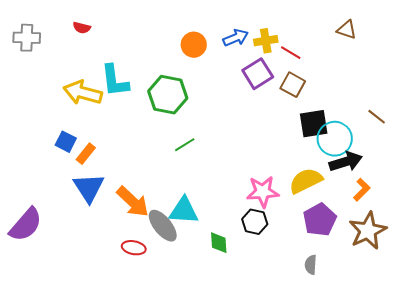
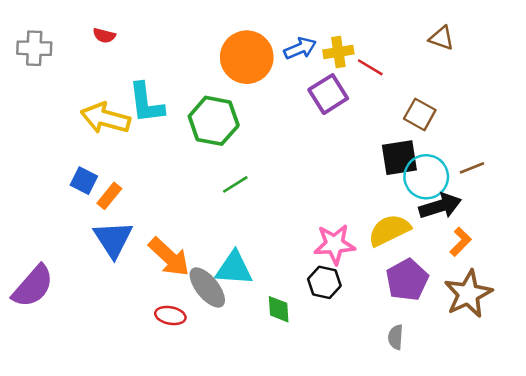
orange circle: (194, 45) -> (247, 57), size x1.6
brown square: (293, 85) -> (420, 114), moved
brown line: (377, 117) -> (472, 168), moved, turned -60

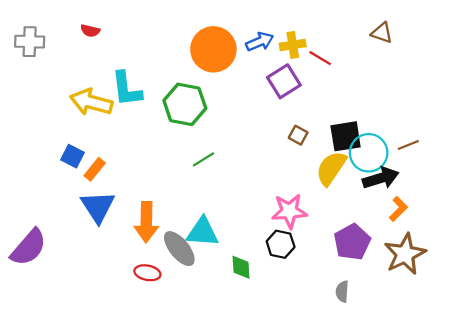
brown square: (420, 114) -> (298, 135), moved, size x0.7
yellow semicircle: (389, 230) -> (331, 168), moved, turned -30
orange arrow: (169, 257) -> (146, 222), turned 48

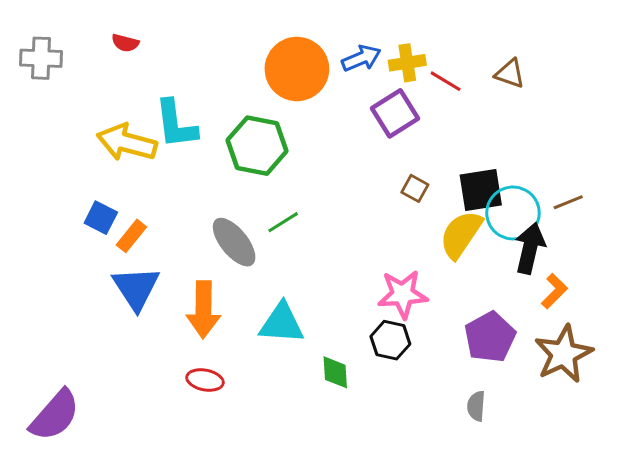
brown triangle: (382, 33) -> (510, 74), moved
black arrow: (381, 178) -> (530, 248), turned -60
purple semicircle: (29, 247) -> (55, 415), moved
gray ellipse: (179, 249) -> (234, 242), moved

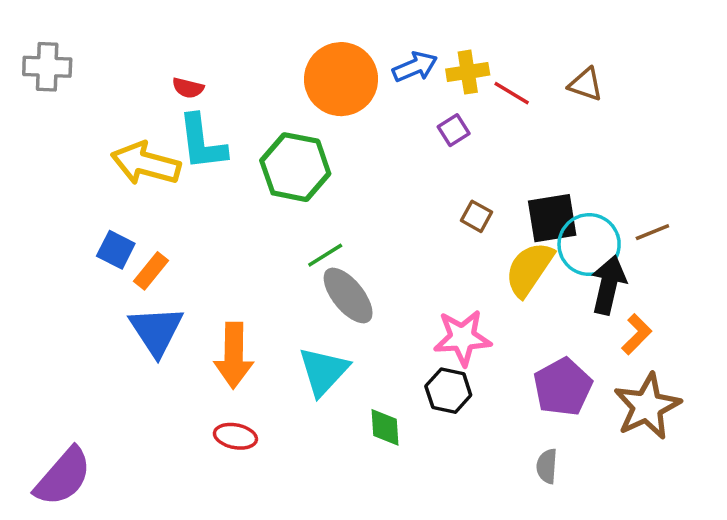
red semicircle: (125, 43) -> (188, 88), moved
purple square: (395, 113) -> (454, 130), size x0.6
gray ellipse: (234, 242) -> (348, 296), moved
cyan triangle: (282, 323) -> (323, 371), turned -51

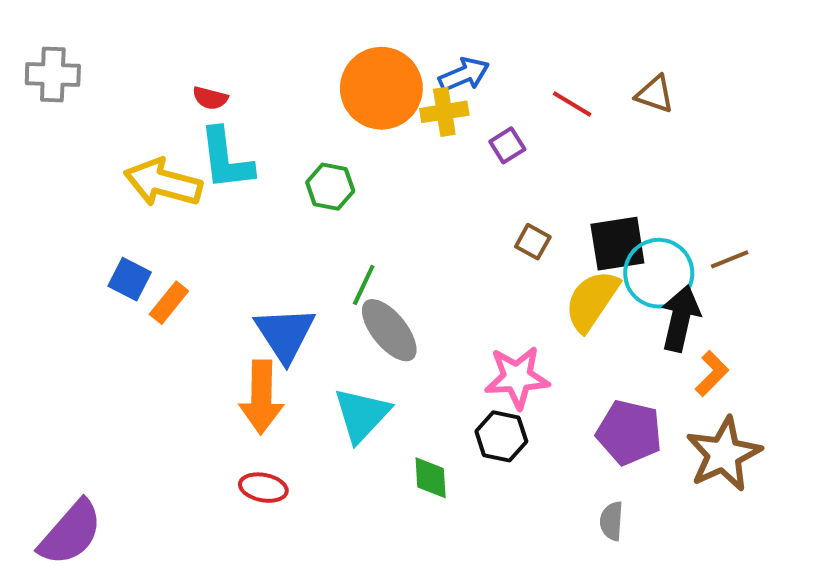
yellow cross: (468, 72) -> (444, 112), moved
green hexagon: (295, 167) -> (330, 187), size x0.6
green line: (325, 255) -> (364, 285), turned -33
blue triangle: (156, 331) -> (285, 334), moved
purple pentagon: (563, 387) -> (629, 432), turned -30

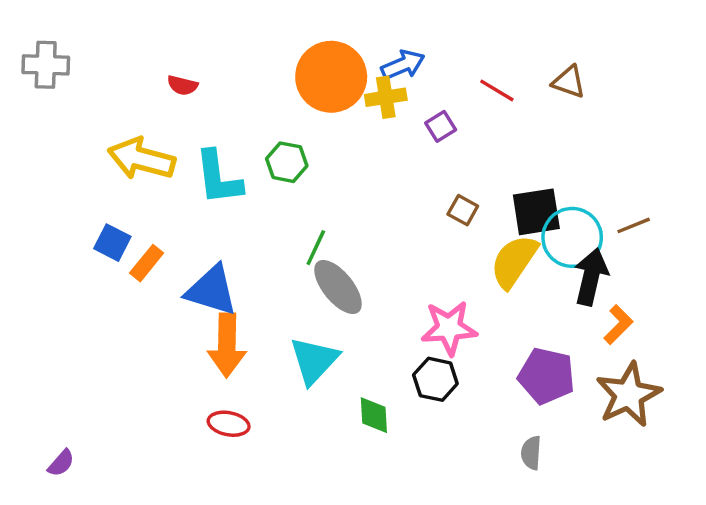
cyan L-shape: (226, 159) -> (218, 178), moved
blue triangle: (285, 334) -> (212, 290), moved, turned -40
purple semicircle: (71, 533) -> (61, 463), size x0.5

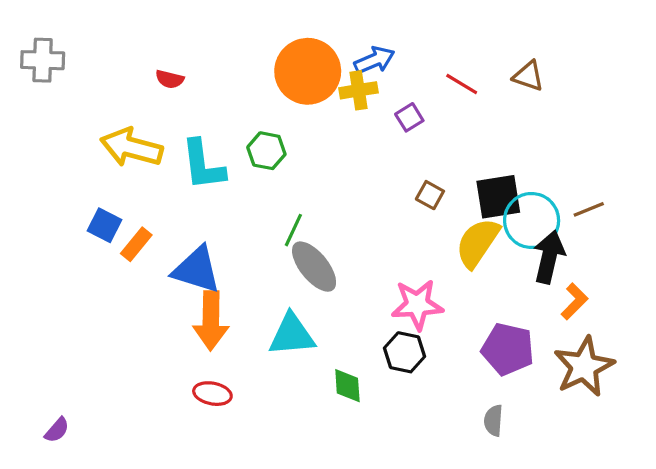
cyan triangle: (314, 360) -> (292, 335), turned 42

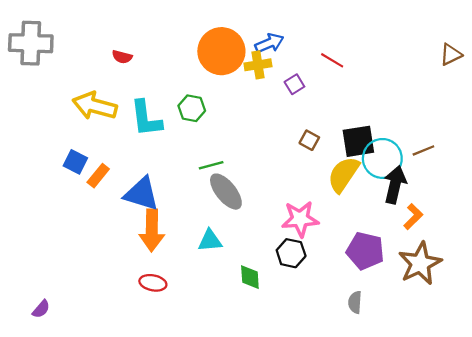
gray cross: (43, 60) -> (31, 43), size x1.4
brown triangle: (528, 76) -> (451, 55), moved, turned -45
green line: (293, 230) -> (211, 165), turned 50
cyan triangle: (292, 335) -> (210, 241), size x0.7

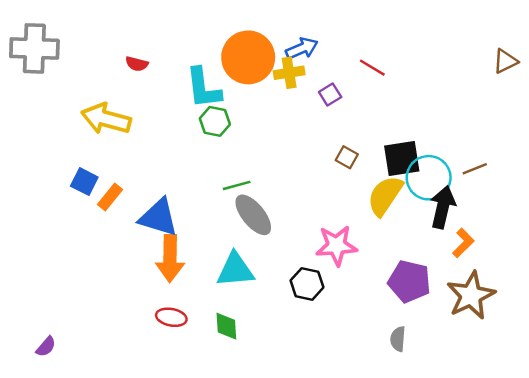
cyan L-shape: (146, 118) -> (203, 88), moved
cyan triangle: (210, 241) -> (235, 270), size x1.4
black hexagon: (291, 253) -> (307, 284), moved
green diamond: (250, 277) -> (226, 326), moved

